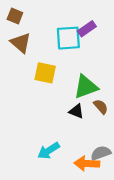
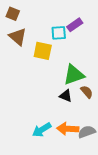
cyan square: (68, 38) -> (59, 33), size x0.7
yellow square: (45, 73) -> (43, 51), moved
orange arrow: (87, 163) -> (68, 129), moved

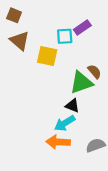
brown semicircle: (87, 92) -> (94, 72), moved
orange arrow: (68, 129) -> (58, 142), moved
cyan arrow: (42, 130) -> (65, 123), moved

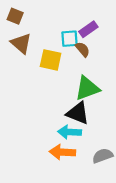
brown semicircle: (94, 72) -> (83, 49), moved
black triangle: (72, 106) -> (78, 113), size x1.5
cyan arrow: (65, 123) -> (70, 132), turned 35

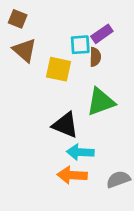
brown semicircle: (83, 49) -> (95, 57), turned 42
black triangle: (78, 113) -> (65, 125), moved

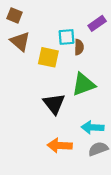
purple rectangle: (102, 34) -> (97, 23), moved
black triangle: (65, 125) -> (54, 104), turned 30
cyan arrow: (80, 152) -> (93, 127), moved

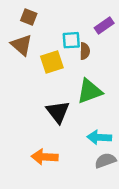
brown square: (14, 15) -> (29, 17), moved
yellow square: (48, 57) -> (52, 62), turned -30
orange arrow: (60, 146) -> (45, 157), moved

